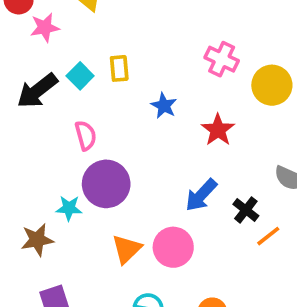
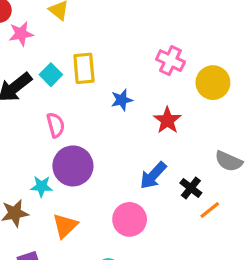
yellow rectangle: (119, 68) -> (84, 68), size x1.4
blue star: (164, 106) -> (122, 100), turned 30
orange triangle: (127, 249) -> (65, 226), moved

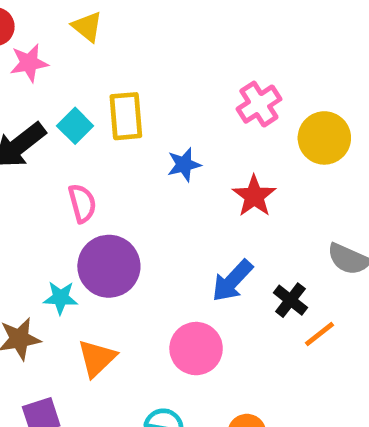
pink cross: (170, 61) -> (259, 104), turned 32

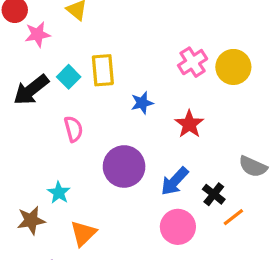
yellow circle: (324, 138) -> (233, 67), moved
purple circle: (109, 266) -> (124, 166), moved
cyan star: (61, 298) -> (59, 193), turned 30
pink circle: (196, 349) -> (178, 227), moved

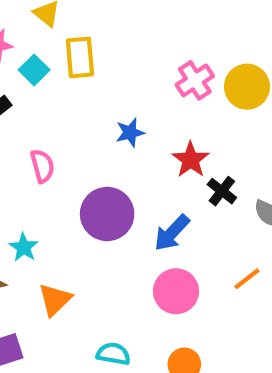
yellow rectangle: (103, 70) -> (80, 57), moved
cyan square: (69, 77) -> (34, 70), moved
black cross: (214, 194) -> (222, 191), moved

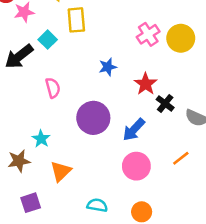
cyan square: (34, 70) -> (48, 40), moved

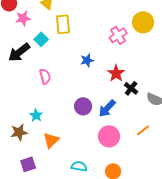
yellow circle: (181, 38) -> (143, 22), moved
purple circle: (93, 118) -> (83, 106), moved, size x0.7

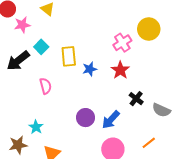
yellow rectangle: (63, 24) -> (69, 56), moved
red star: (116, 73) -> (120, 70), moved

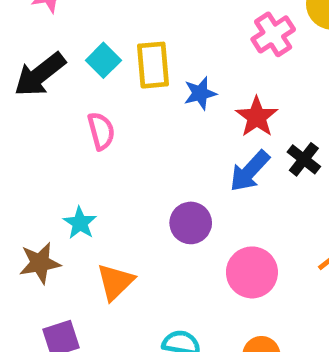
cyan square: (41, 47) -> (103, 60), moved
red star: (120, 70) -> (257, 117), moved
purple circle: (85, 118) -> (191, 223), moved
blue arrow: (111, 120) -> (250, 171), moved

